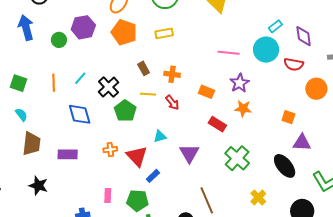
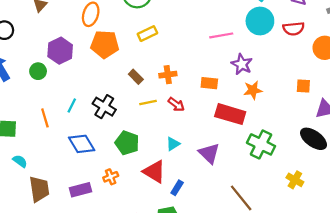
green pentagon: (125, 111) -> (127, 143), moved
red rectangle: (217, 124) -> (230, 114), size x1.5
orange cross: (110, 150) -> (111, 177), moved

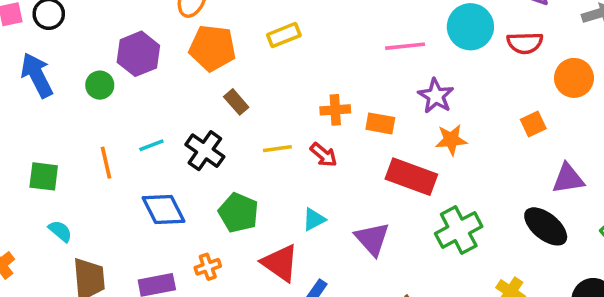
orange cross: (168, 75) -> (335, 110), moved
brown rectangle: (136, 77) -> (236, 102), moved
orange square: (303, 86) -> (533, 124), moved, turned -32
cyan line: (72, 106) -> (151, 145), turned 40
green cross: (261, 144) -> (459, 230), turned 32

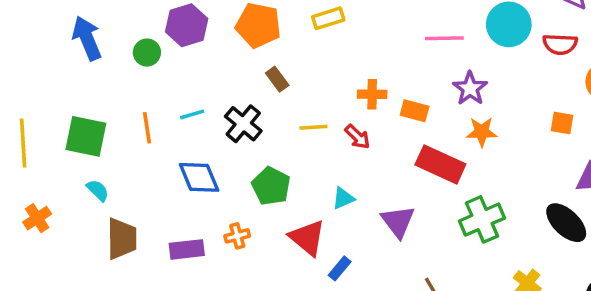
orange square: (533, 124) -> (562, 123), turned 30
green square: (44, 176) -> (86, 136), size x1.4

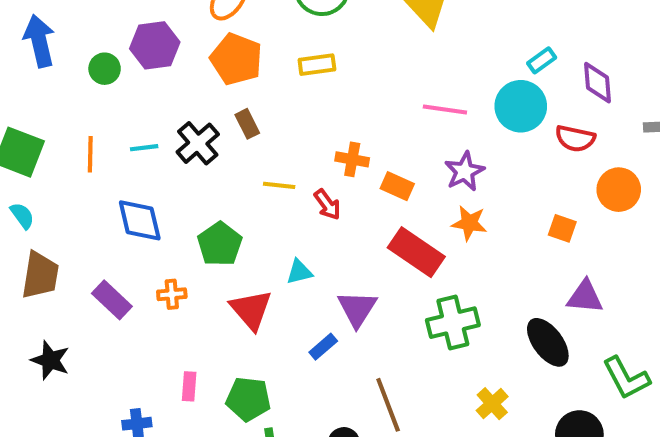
black cross: (243, 124) -> (198, 143), moved
purple rectangle: (187, 249) -> (112, 300), turned 40
blue rectangle: (340, 268) -> (323, 347), moved

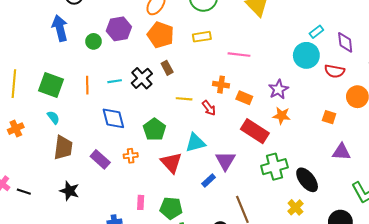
pink line: (445, 110) -> (239, 55), moved
cyan triangle: (299, 272) -> (195, 143), size x1.5
black ellipse: (548, 342) -> (307, 180), moved

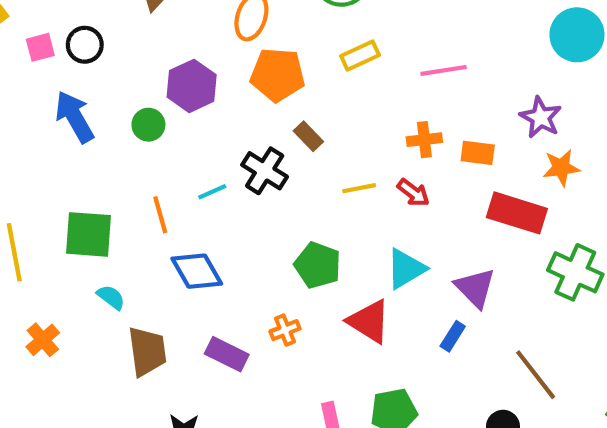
blue diamond: (113, 118) -> (197, 271), moved
green cross: (274, 167) -> (575, 272), turned -35

